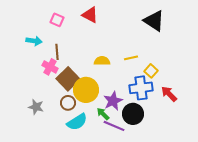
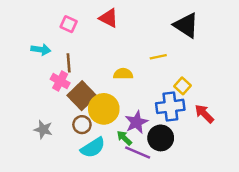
yellow line: (131, 58) -> (158, 57), moved

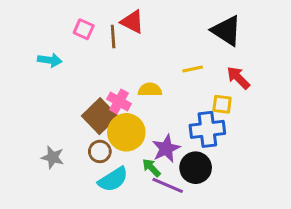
brown line: (69, 63) -> (113, 37), moved
pink cross: (60, 81) -> (119, 101), moved
yellow square: (182, 86) -> (222, 104), turned -35
red arrow: (204, 114) -> (238, 78), moved

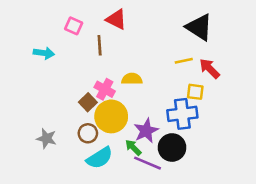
brown line: (113, 37) -> (100, 45), moved
yellow line: (193, 69) -> (184, 61), moved
brown square: (100, 116) -> (88, 102), size x0.6

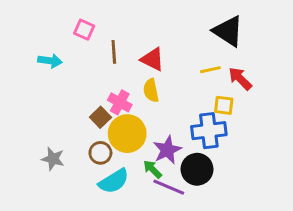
red triangle: (116, 19) -> (152, 59), moved
yellow semicircle: (132, 79) -> (151, 90), turned -102

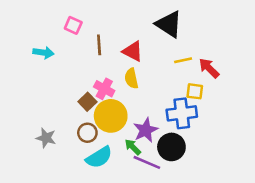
black triangle: (228, 31) -> (169, 24), moved

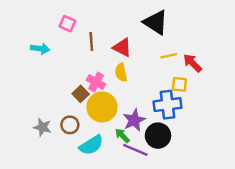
brown circle: (87, 133) -> (70, 125), moved

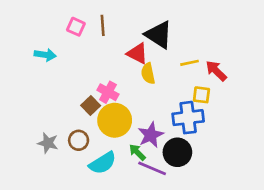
black triangle: (156, 22) -> (159, 35), moved
brown line: (91, 41) -> (103, 25), moved
yellow semicircle: (121, 72) -> (148, 73), moved

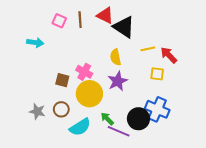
red triangle: (137, 53) -> (105, 15), moved
brown square: (91, 106) -> (62, 80), moved, turned -32
blue cross: (188, 118) -> (157, 109), moved, turned 30
purple star: (151, 135) -> (118, 81), moved

